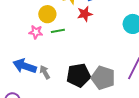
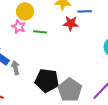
yellow circle: (47, 14) -> (25, 11), moved

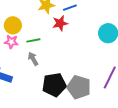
gray arrow: (15, 68) -> (33, 59), moved

